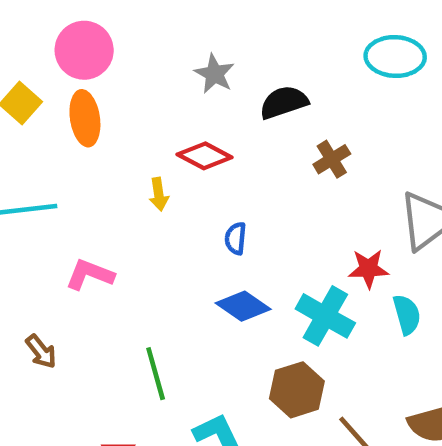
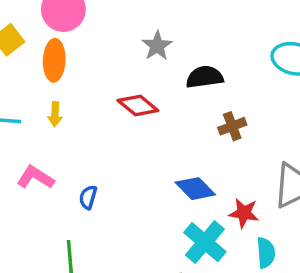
yellow arrow: (159, 194) -> (55, 114), moved
blue semicircle: (236, 238) -> (88, 197), moved
blue diamond: (243, 306) -> (195, 189), moved

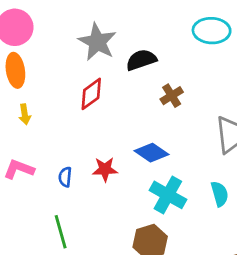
gray star: (157, 46) -> (97, 42), size x1.5
red diamond: (138, 106) -> (91, 94), turned -64
red star: (244, 213) -> (105, 169), moved

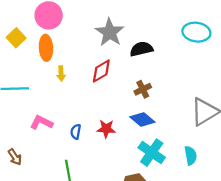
brown cross: (172, 96) -> (143, 89), moved
yellow arrow: (25, 114) -> (61, 73), moved

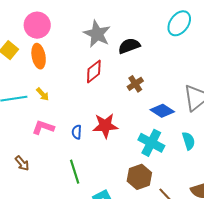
cyan ellipse: (196, 32) -> (179, 23), turned -55
yellow arrow: (61, 73) -> (43, 94), moved, turned -32
blue diamond: (142, 120) -> (162, 111), moved
red star: (106, 129) -> (105, 126), size x1.4

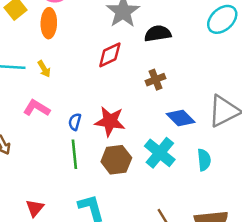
green line: (75, 172) -> (74, 154), moved
brown hexagon: (139, 177) -> (116, 160), moved

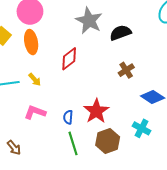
red diamond: (110, 55) -> (69, 59), moved
red star: (110, 121) -> (96, 111), turned -30
cyan cross: (160, 153) -> (141, 128), size x0.7

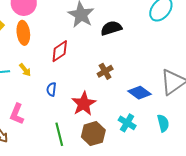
brown cross: (126, 70) -> (105, 71), moved
pink L-shape: (35, 112) -> (17, 114), moved, turned -90
blue semicircle: (68, 117) -> (51, 89), moved

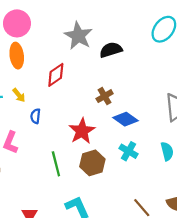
blue semicircle: (51, 89) -> (35, 116), moved
blue diamond: (139, 93) -> (126, 119), moved

